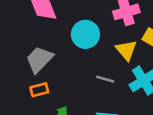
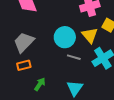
cyan circle: (85, 34) -> (65, 37), moved

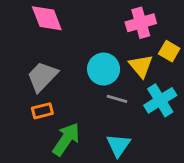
green arrow: (40, 84) -> (66, 139), size x1.6

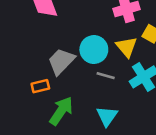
gray trapezoid: (42, 76) -> (61, 61), moved

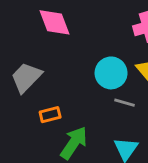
gray trapezoid: (61, 61) -> (26, 77), moved

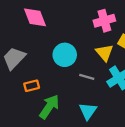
cyan circle: (111, 73) -> (65, 55), moved

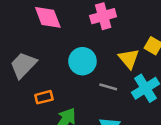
pink cross: (104, 21) -> (103, 16), moved

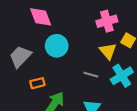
pink cross: (103, 16) -> (107, 21), moved
cyan circle: (82, 61) -> (57, 46), moved

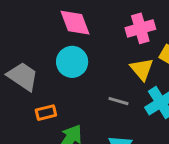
pink diamond: (41, 17) -> (75, 23), moved
gray trapezoid: (20, 56) -> (23, 76), turned 80

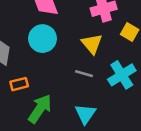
yellow triangle: (142, 69) -> (92, 44), moved

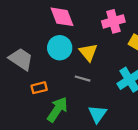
yellow triangle: (92, 44) -> (88, 52), moved
gray line: (84, 74) -> (83, 79), moved

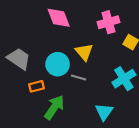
cyan circle: (60, 48) -> (58, 64), moved
cyan triangle: (97, 114) -> (104, 112), moved

